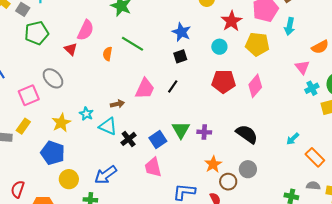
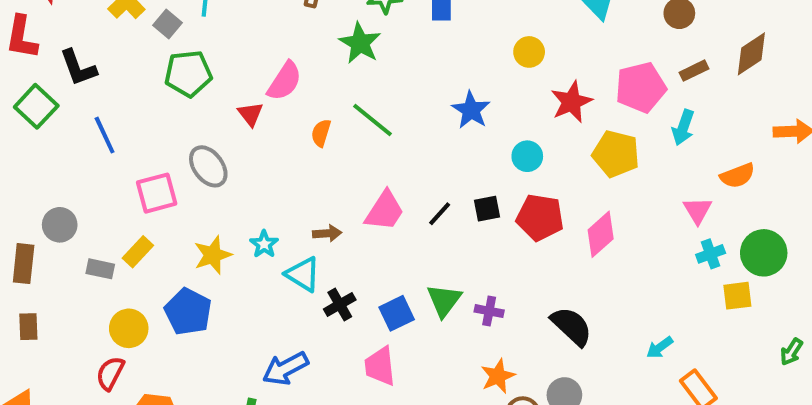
cyan circle: (219, 47) -> (527, 156), moved
black square: (180, 56) -> (487, 209), moved
yellow circle: (69, 179) -> (129, 328), moved

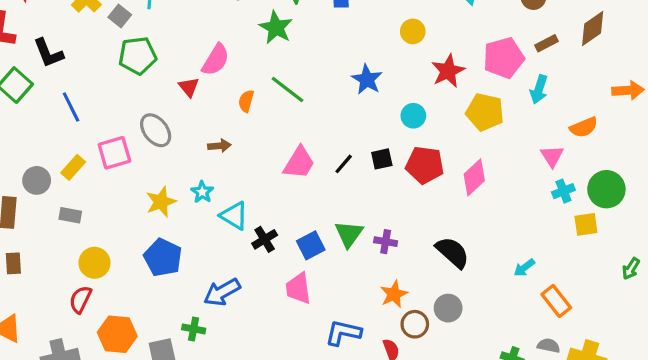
brown arrow: (327, 233) -> (219, 146), moved
yellow rectangle: (138, 252) -> (73, 167), moved
blue pentagon: (188, 312) -> (163, 258), moved

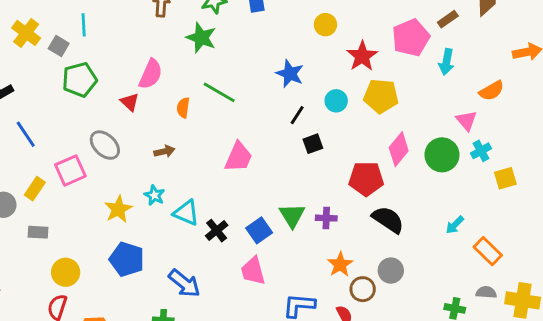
yellow pentagon: (485, 112) -> (381, 96), moved
black line: (344, 164) -> (297, 115), moved
red pentagon: (425, 165) -> (366, 179), moved
green circle: (606, 189) -> (442, 155), moved
blue arrow: (222, 292) -> (184, 283), turned -104

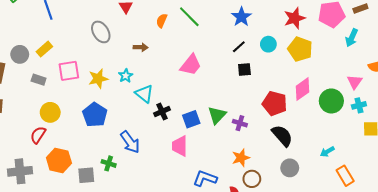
pink square: (70, 170) -> (69, 71), moved
gray circle: (391, 271) -> (290, 168), moved

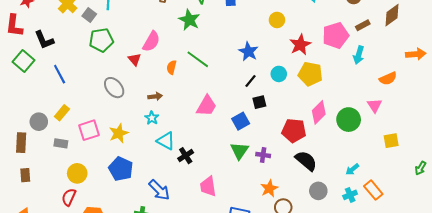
cyan star: (126, 76) -> (152, 118), moved
pink triangle: (355, 82) -> (375, 105), moved
cyan cross: (359, 105) -> (350, 195), moved
blue square: (191, 119) -> (241, 121), moved

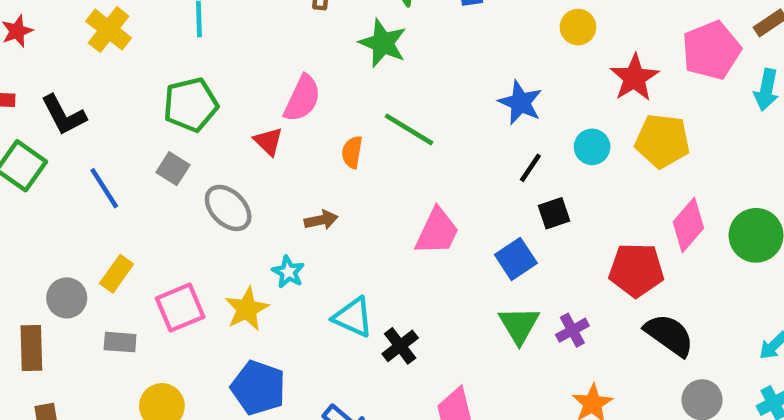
gray square: (89, 15) -> (173, 169), moved
cyan star: (152, 118) -> (288, 272), moved
purple cross: (263, 155) -> (572, 330), turned -32

